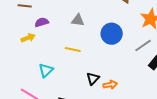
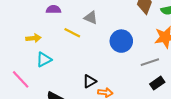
yellow arrow: (28, 38) -> (33, 38), moved
yellow line: (73, 49) -> (72, 33), moved

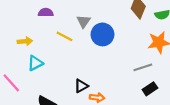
gray triangle: (91, 18) -> (84, 21), turned 40
blue circle: (121, 41) -> (102, 34), moved

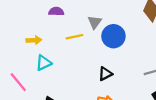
yellow line: (64, 36) -> (74, 37), turned -42
black triangle: (81, 86) -> (105, 74), moved

